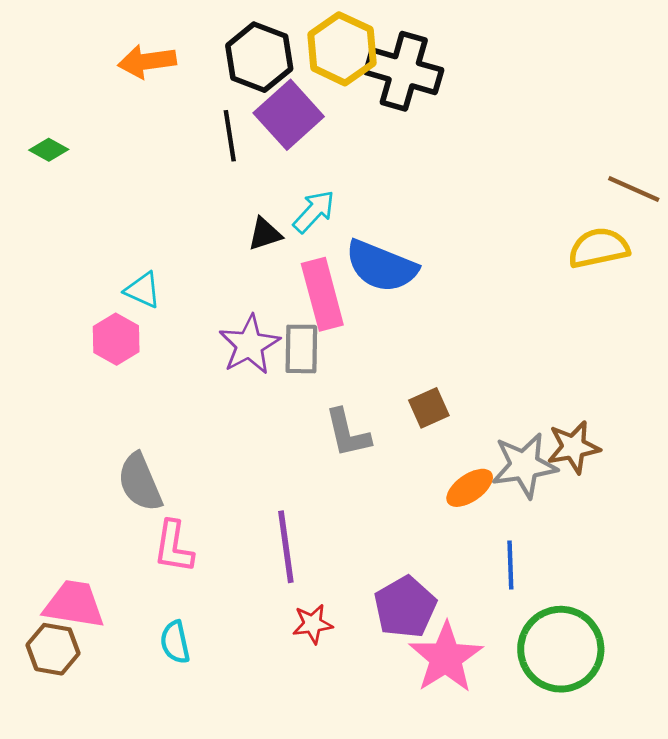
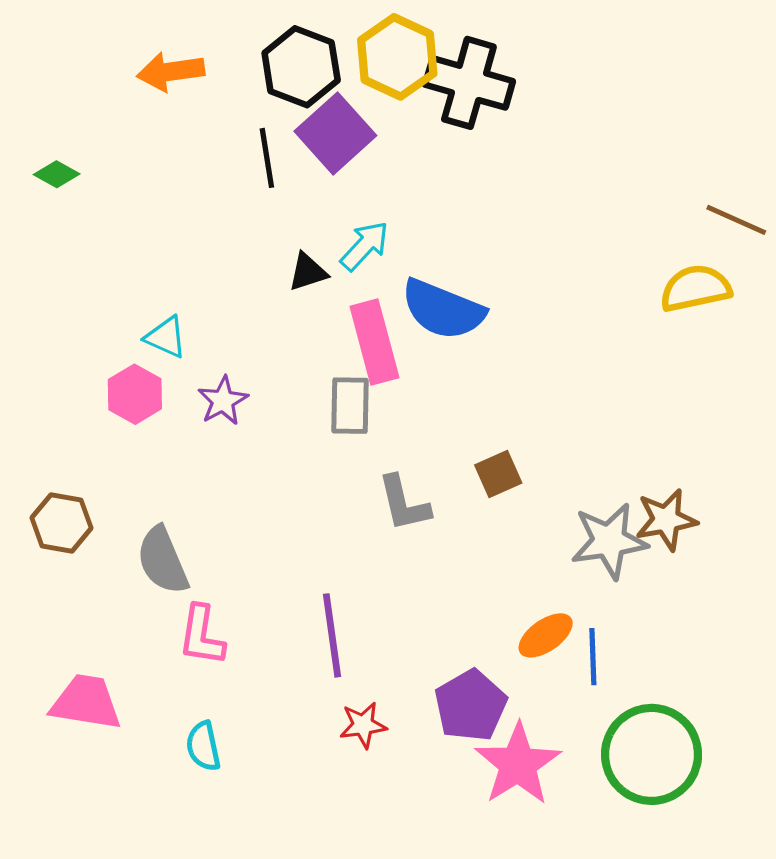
purple star: (249, 345) -> (223, 401), moved, size x0.7
orange ellipse: (470, 488) -> (546, 635), moved
brown hexagon: (53, 649) -> (62, 523), moved

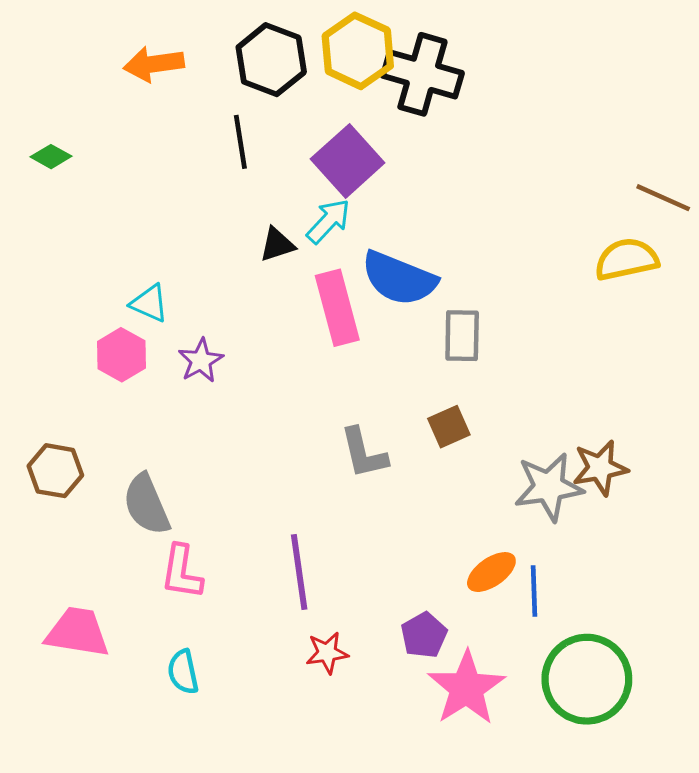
purple square: (335, 133) -> (348, 161), moved
gray rectangle: (350, 406) -> (462, 336), moved
purple pentagon: (471, 706) -> (424, 635), size x0.7

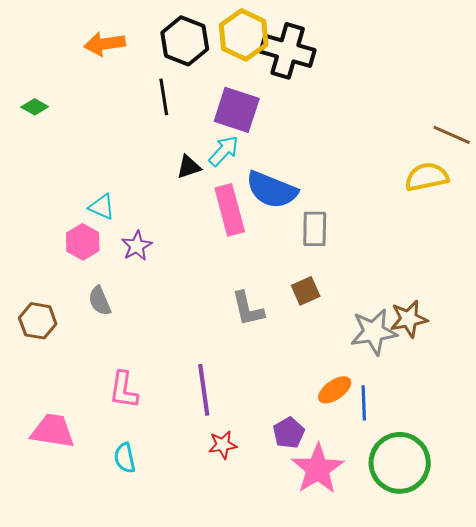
purple square: (348, 161) -> (237, 110), turned -30
gray semicircle: (146, 504) -> (100, 301), moved, size x0.7

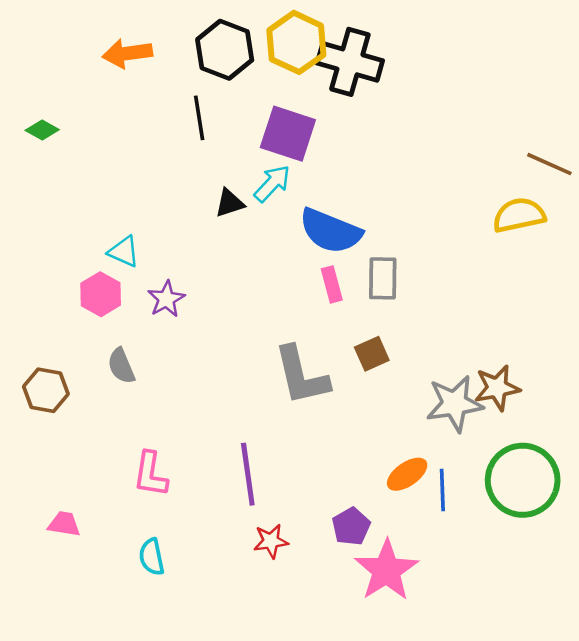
pink rectangle: (230, 210) -> (332, 284), moved, size x0.6
gray L-shape: (248, 309) -> (301, 376), size x1.4
pink trapezoid: (53, 431) -> (64, 524), size x0.6
green circle: (400, 463) -> (523, 480), moved

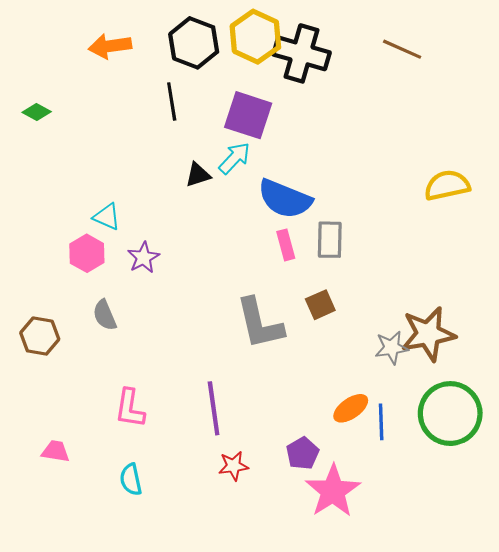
brown line: (549, 164) -> (402, 49), moved
brown star: (497, 388) -> (428, 334), size x1.4
gray star: (455, 404) -> (392, 348), size x0.7

